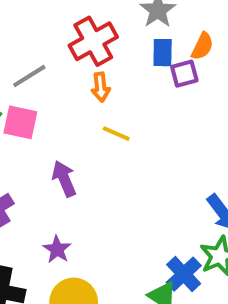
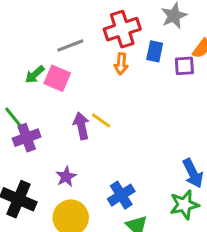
blue rectangle: (163, 53) -> (155, 51), moved
yellow line: (116, 134) -> (101, 120), moved
blue cross: (184, 274) -> (121, 195), moved

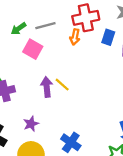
orange arrow: (121, 64) -> (75, 37), moved
green arrow: (35, 74) -> (19, 29), moved
blue cross: (121, 195) -> (71, 142), turned -30

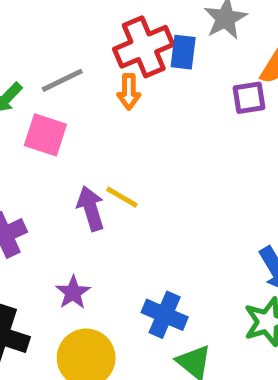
blue rectangle: (108, 37) -> (183, 52), moved

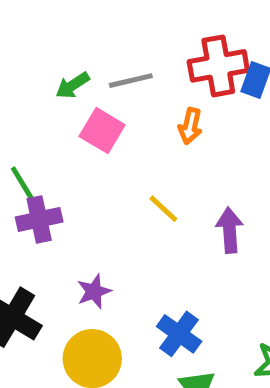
orange arrow: (129, 92) -> (190, 126), moved
purple arrow: (91, 208) -> (230, 230), moved

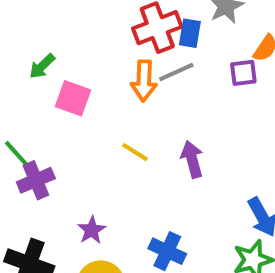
gray line: (131, 81) -> (176, 72), moved
orange arrow: (190, 126) -> (144, 81), size x1.4

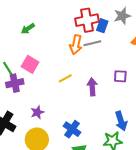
purple square: (243, 73) -> (120, 76), moved
pink square: (73, 98) -> (30, 64), moved
yellow line: (135, 152) -> (65, 78), turned -72

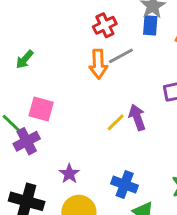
red cross: (87, 20) -> (105, 25), size x0.7
blue rectangle: (102, 26) -> (150, 25), moved
yellow line: (65, 78) -> (116, 122), moved

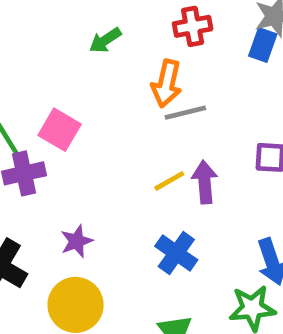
gray line: (121, 56) -> (185, 113), moved
green arrow: (25, 59) -> (105, 40), moved
blue cross: (125, 185) -> (176, 253), moved

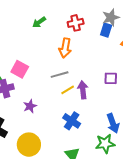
green arrow: (105, 40) -> (39, 22), moved
gray line: (185, 113) -> (60, 75), moved
purple star: (77, 241) -> (30, 106), moved

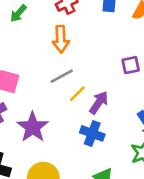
purple arrow: (83, 90) -> (99, 103), moved, turned 54
purple star: (30, 106) -> (33, 127), size x1.6

